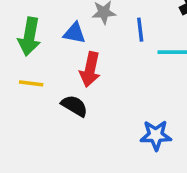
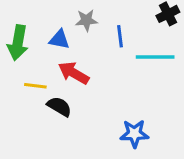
red arrow: (90, 69) -> (74, 73), turned 108
yellow line: (31, 83) -> (35, 86), moved

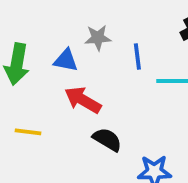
yellow line: (35, 86) -> (28, 132), moved
black semicircle: (59, 107) -> (107, 140), moved

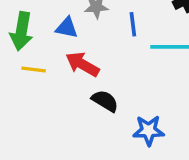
yellow line: (28, 132) -> (34, 69), moved

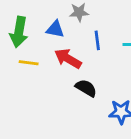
blue line: (133, 24) -> (97, 40), moved

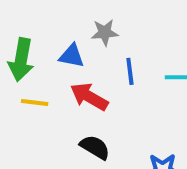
black semicircle: (86, 88) -> (95, 147), moved

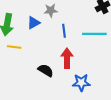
blue triangle: (72, 56) -> (33, 23), turned -40
red arrow: (89, 97) -> (67, 58), moved, turned 60

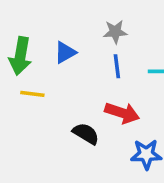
gray star: (51, 10) -> (115, 32), moved
red arrow: (67, 58) -> (122, 113), turned 108

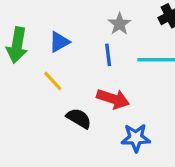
gray star: (115, 32) -> (119, 24), moved, turned -30
yellow line: (32, 94) -> (53, 81), moved, turned 40

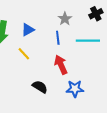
red arrow: (113, 99) -> (61, 65), turned -132
black semicircle: (79, 118) -> (40, 87), moved

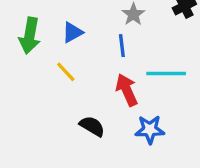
cyan line: (88, 41) -> (166, 74), moved

